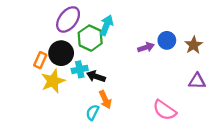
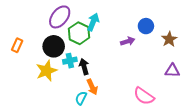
blue circle: (167, 40) -> (146, 26), moved
orange rectangle: (40, 60) -> (17, 45), moved
black arrow: (96, 76) -> (84, 67), turned 56

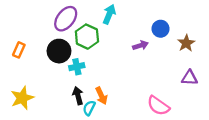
cyan arrow: (93, 22) -> (109, 14), moved
black arrow: (84, 67) -> (78, 96), moved
yellow star: (47, 71) -> (22, 98), moved

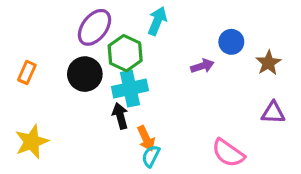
cyan cross: (77, 67) -> (130, 89), moved, size x1.5
black arrow: (78, 96) -> (120, 116), moved
cyan semicircle: (89, 108) -> (151, 156), moved

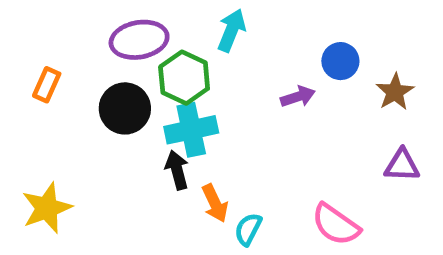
purple ellipse: (94, 27) -> (139, 40), turned 42
orange rectangle: (27, 72) -> (47, 85), moved
cyan semicircle: (151, 156) -> (248, 229), moved

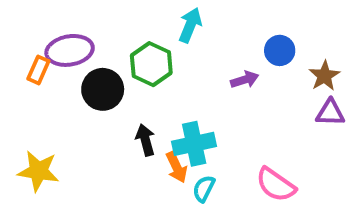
purple ellipse: (139, 40) -> (70, 50), moved
cyan cross: (191, 130) -> (194, 144), moved
purple triangle: (402, 165) -> (330, 113), moved
yellow star: (47, 208) -> (38, 171), turned 30

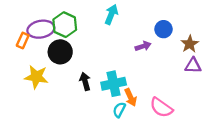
green hexagon: (151, 64) -> (65, 25), moved
orange arrow: (177, 167) -> (131, 97), moved
yellow star: (38, 171) -> (36, 77), moved

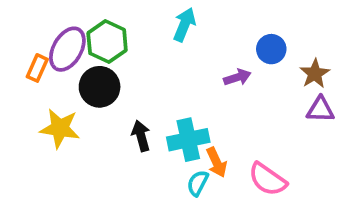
purple ellipse: (41, 29) -> (67, 49), turned -50

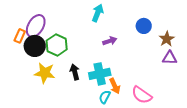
green hexagon: (107, 42) -> (57, 45), moved
purple arrow: (237, 77) -> (110, 41), moved
black circle: (100, 87) -> (35, 46), moved
yellow star: (60, 128) -> (45, 73), moved

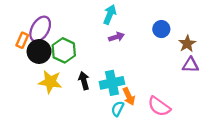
purple arrow: (110, 41) -> (116, 37), moved

